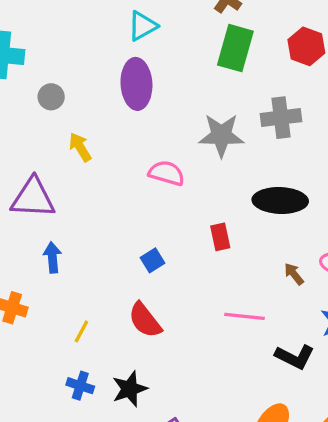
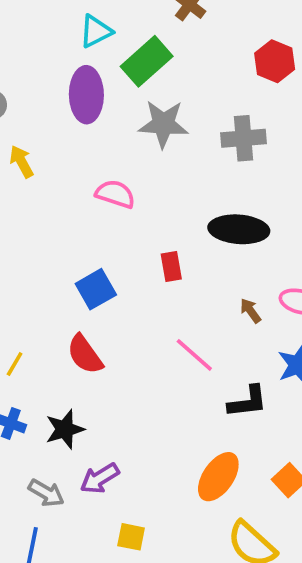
green rectangle: (235, 48) -> (147, 61), moved, turned 30
gray star: (221, 135) -> (163, 124), moved
blue square: (153, 260) -> (96, 289), size x1.5
pink line: (244, 316) -> (194, 355), turned 33
black L-shape: (295, 357) -> (248, 402), turned -36

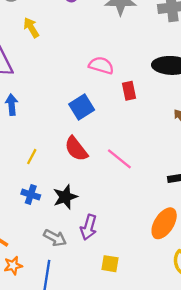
pink semicircle: (115, 194) -> (101, 65), moved
pink line: (194, 355) -> (119, 159), moved
purple arrow: (100, 478) -> (89, 227), turned -40

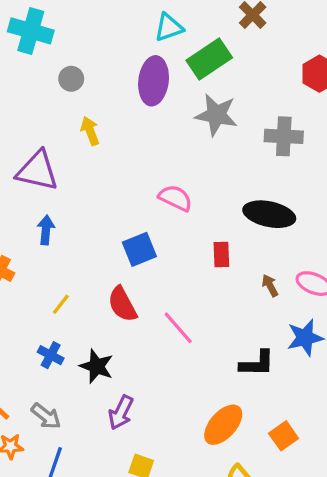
red rectangle: (129, 91) -> (221, 255), moved
black star: (65, 197) -> (97, 366), turned 30
gray arrow: (55, 238) -> (46, 416), moved

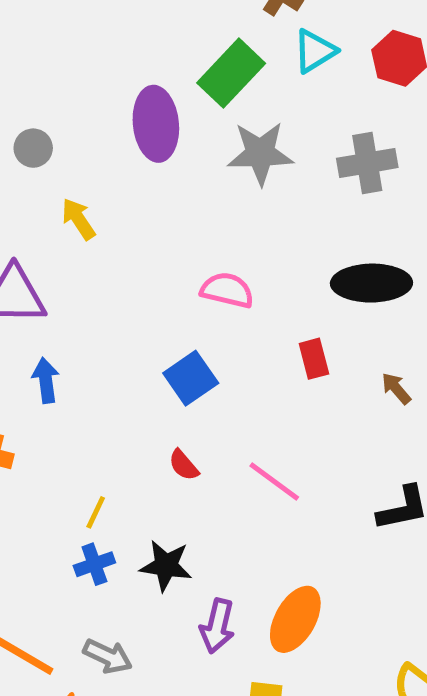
cyan triangle: (169, 27) -> (315, 51), moved
yellow line: (61, 304) -> (96, 512), moved
red semicircle: (122, 304) -> (184, 465), size x0.6
blue cross: (51, 355) -> (94, 564), turned -35
orange ellipse: (223, 425) -> (295, 619), moved

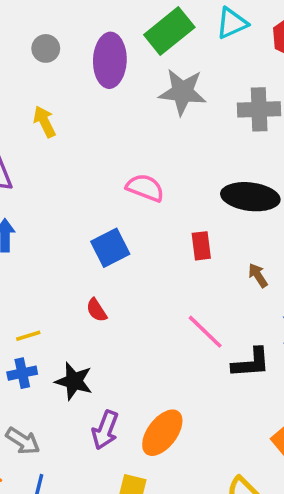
gray circle: (33, 148) -> (46, 48), moved
pink line: (274, 482) -> (205, 332), moved
yellow line: (96, 512) -> (28, 336), turned 40

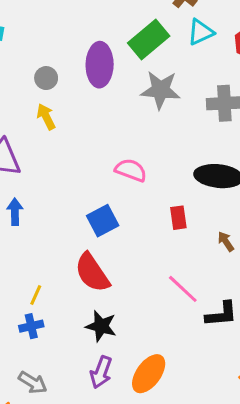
gray circle: (46, 48) -> (46, 78), moved
red semicircle: (97, 310) -> (92, 273), size x2.0
yellow line: (28, 336) -> (36, 295), turned -48
black star: (74, 381) -> (101, 326), moved

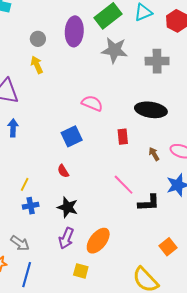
red semicircle: (92, 273) -> (63, 171), size x0.5
blue cross: (31, 326) -> (31, 206), moved

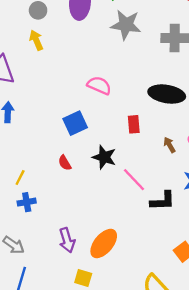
black star: (68, 207) -> (104, 157), moved
purple arrow: (66, 238) -> (67, 240), turned -40

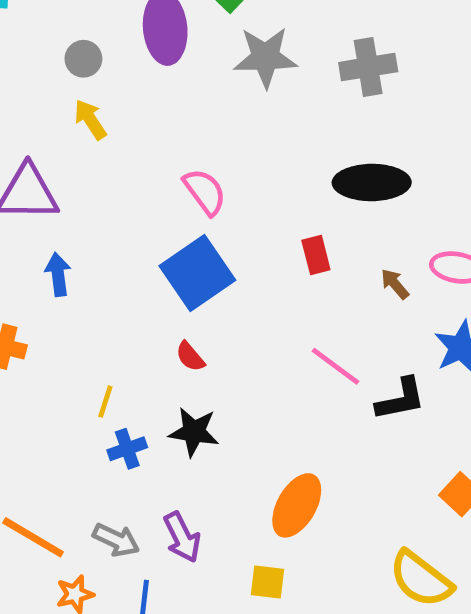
pink semicircle: (99, 85) -> (205, 192), moved, turned 40
blue square: (75, 123) -> (197, 273), size x1.4
black star: (104, 157) -> (194, 432), moved
purple arrow: (67, 240) -> (182, 537), moved

